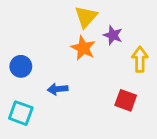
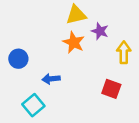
yellow triangle: (86, 17) -> (76, 15), turned 35
cyan square: (21, 113) -> (33, 105), moved, turned 30

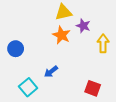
blue arrow: (51, 79) -> (51, 72), moved, turned -32
red square: (111, 89) -> (93, 88), moved

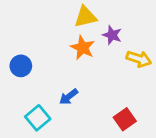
yellow arrow: (103, 43) -> (139, 59), turned 108
red square: (93, 88) -> (125, 119), turned 35

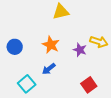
purple star: (112, 35) -> (80, 50), moved
orange star: (83, 48) -> (51, 45), moved

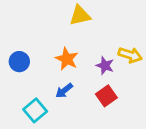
red square: (89, 85) -> (106, 96), moved

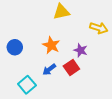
yellow arrow: (130, 55) -> (99, 28), moved
red square: (106, 96) -> (71, 67), moved

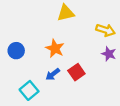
purple star: (81, 50) -> (109, 54), moved

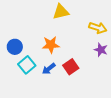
orange star: (55, 48) -> (51, 45), turned -30
cyan square: (29, 90) -> (27, 65), moved

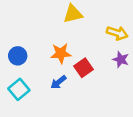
cyan square: (27, 65) -> (19, 89), moved
red square: (71, 67) -> (84, 68), moved

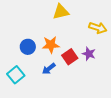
blue circle: (18, 56) -> (28, 47), moved
purple star: (121, 59) -> (89, 54), moved

